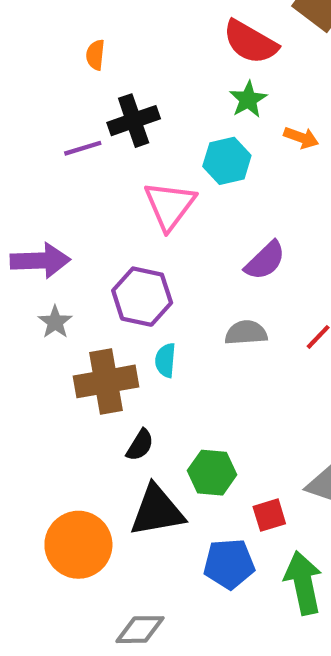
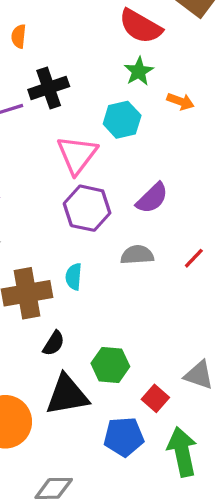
purple hexagon: (142, 297) -> (87, 208), moved
red square: (269, 515) -> (155, 398), turned -32

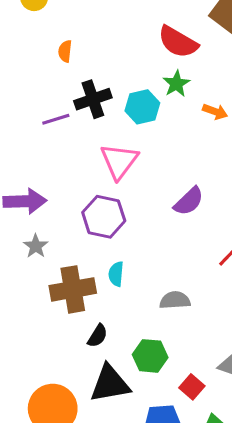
cyan hexagon: (122, 120) -> (142, 107), moved
purple hexagon: (87, 208) -> (104, 217), moved
gray semicircle: (137, 255) -> (175, 300), moved

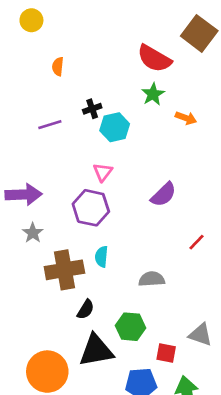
black cross: (93, 99) -> (92, 109), moved, size x0.6
cyan hexagon: (142, 107) -> (115, 127), moved
pink triangle: (119, 161) -> (103, 172), moved, size x0.6
red square: (192, 387) -> (166, 353), turned -30

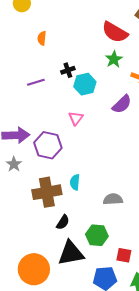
purple semicircle: (163, 195) -> (122, 104), moved
purple hexagon: (91, 208) -> (48, 145), moved
gray star: (33, 233) -> (14, 164), moved

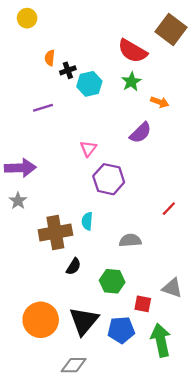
black cross: (68, 70) -> (68, 70), moved
cyan hexagon: (85, 84) -> (89, 84), moved
purple hexagon: (48, 145) -> (109, 179), moved
black triangle: (71, 253) -> (84, 321), moved, turned -40

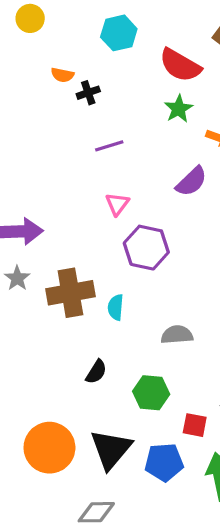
orange semicircle: (50, 58) -> (62, 75), turned -84
cyan hexagon: (89, 84) -> (119, 33), moved
purple line: (43, 108) -> (109, 146), moved
brown cross: (55, 232) -> (70, 293), moved

